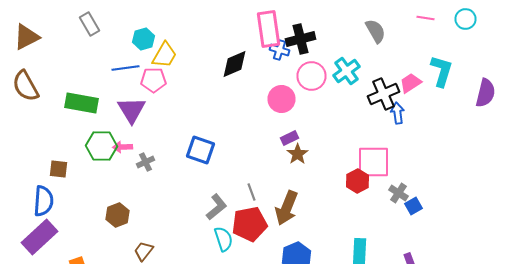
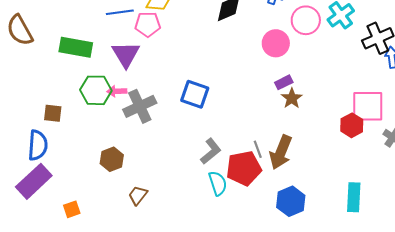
gray cross: (146, 162) -> (140, 106), size x1.8
gray line: (252, 192) -> (258, 149), moved

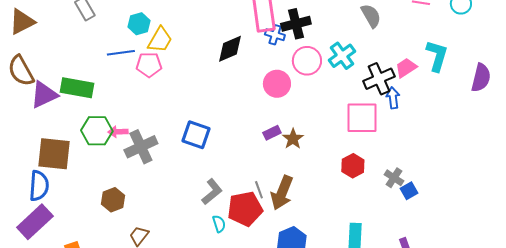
purple triangle: (126, 54) -> (44, 95), moved, turned 36
purple rectangle: (284, 82) -> (272, 133), moved
pink square: (368, 106) -> (362, 118), moved
brown square: (53, 113) -> (54, 154), size x1.8
cyan semicircle: (218, 183) -> (219, 224), size x0.7

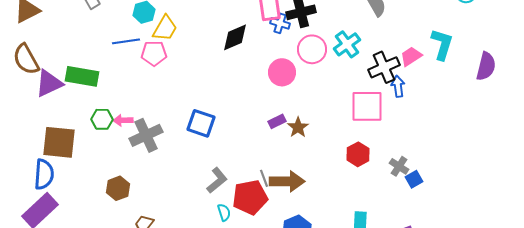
green hexagon: (97, 131) -> (102, 119), size x0.7
brown arrow: (282, 193) -> (287, 181), turned -112

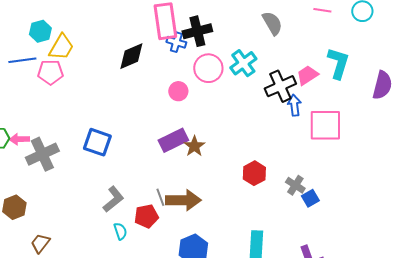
pink circle: (282, 72) -> (178, 91), size x0.7
pink square: (367, 106) -> (325, 125), moved
purple rectangle: (277, 121) -> (173, 140), size x1.6
red pentagon: (250, 197) -> (146, 216), size x0.7

